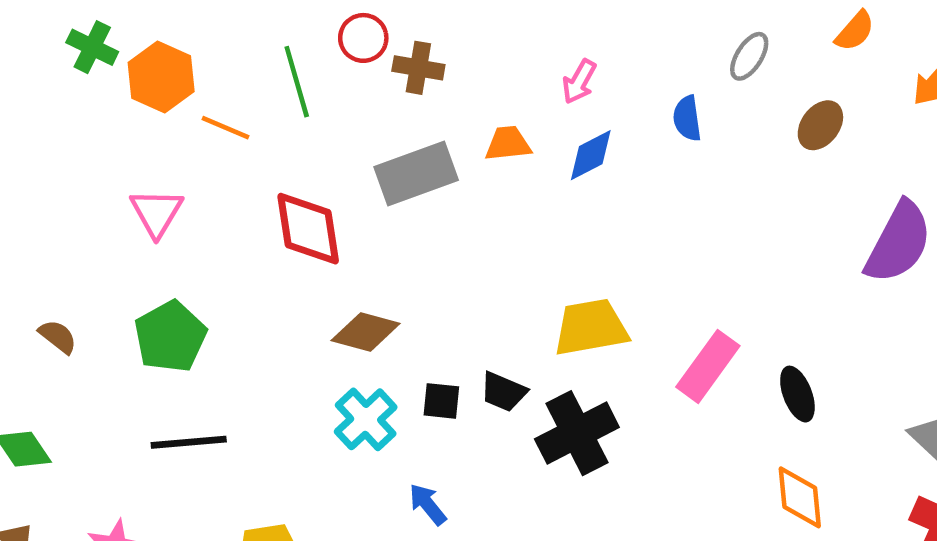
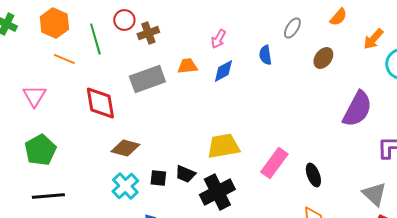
brown cross: (418, 68) -> (148, 33), turned -30
orange hexagon: (161, 77) -> (54, 23), moved

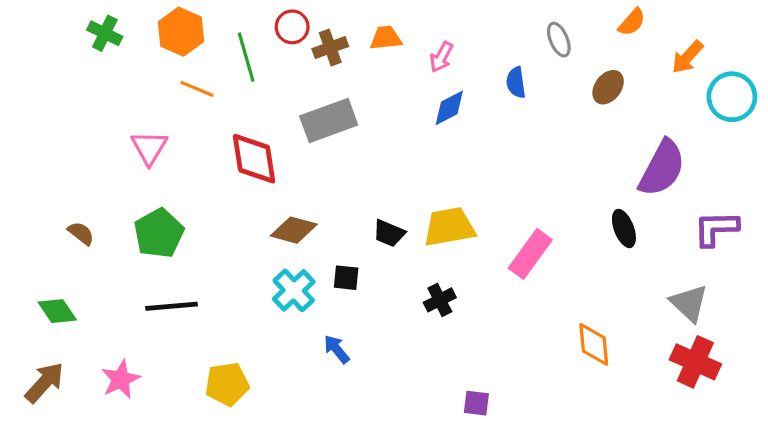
gray ellipse: (292, 28) -> (559, 40), turned -55
orange trapezoid: (187, 66) -> (386, 38), moved
black trapezoid: (185, 174) -> (389, 233), moved
black ellipse: (313, 175) -> (624, 229), moved
black cross: (217, 192) -> (440, 300), size x0.6

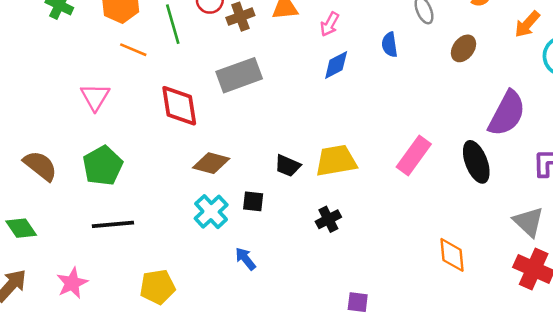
black ellipse: (624, 229) -> (476, 162), size x1.4
brown semicircle: (81, 233) -> (40, 166), size x1.6
pink rectangle: (530, 254) -> (414, 156), moved

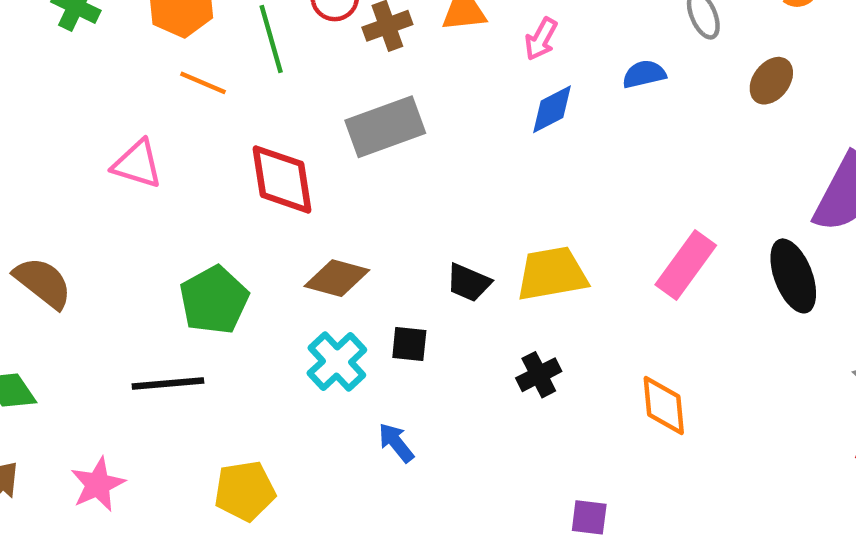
blue semicircle: (390, 45) -> (644, 74), turned 85
pink triangle: (95, 97) -> (137, 164), turned -44
green pentagon: (103, 166) -> (214, 300), moved
orange diamond: (452, 255) -> (664, 405), moved

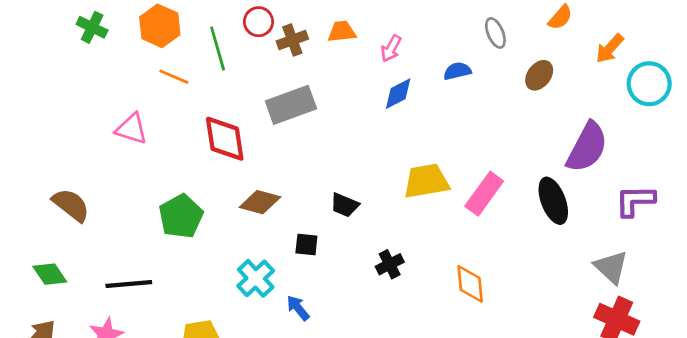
yellow trapezoid: (552, 274) -> (426, 181), moved
cyan cross: (337, 362) -> (256, 278), moved
black line: (168, 383) -> (129, 284), moved

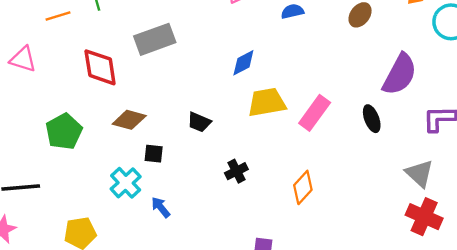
orange line: (174, 77) -> (58, 16), turned -40
blue diamond: (398, 94) -> (243, 63), moved
black ellipse: (553, 201) -> (372, 119), size x0.7
black square: (306, 244) -> (154, 154), moved
orange diamond: (470, 284) -> (303, 187), turned 48

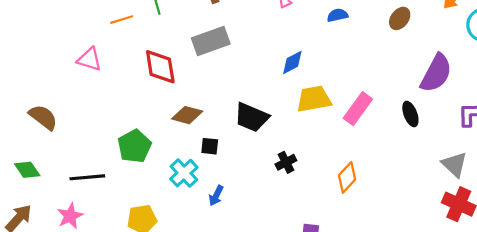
black trapezoid: (199, 122) -> (252, 117), size x1.6
green pentagon: (64, 131) -> (135, 146), moved
blue arrow: (161, 207) -> (216, 196), turned -114

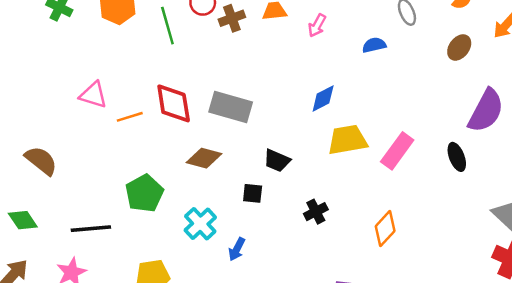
brown ellipse: (400, 18) -> (459, 47), moved
orange line: (122, 20) -> (130, 117), moved
gray rectangle: (211, 41) -> (231, 107), moved, turned 36
black trapezoid: (252, 117) -> (277, 161), size x0.7
black square: (210, 146) -> (253, 193), moved

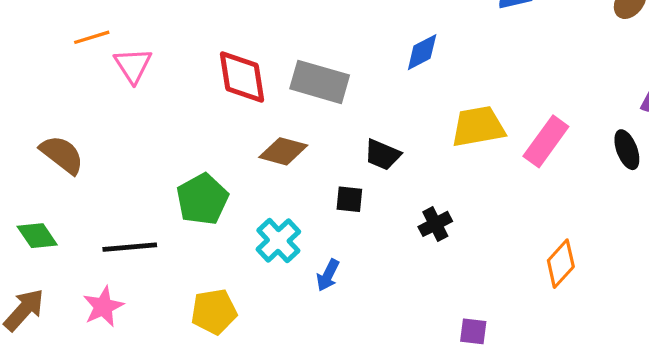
pink triangle: (93, 95) -> (133, 65), turned 40
blue diamond: (323, 99) -> (422, 52), moved
orange line: (130, 117) -> (92, 37), moved
orange diamond: (385, 229) -> (561, 264), moved

